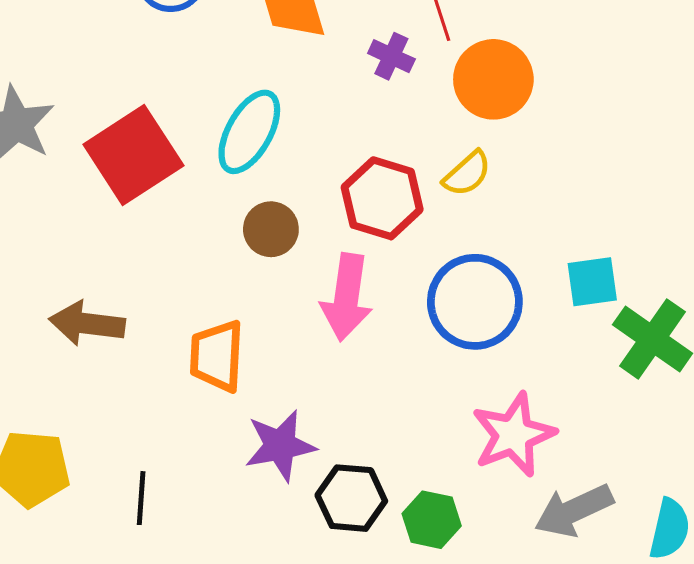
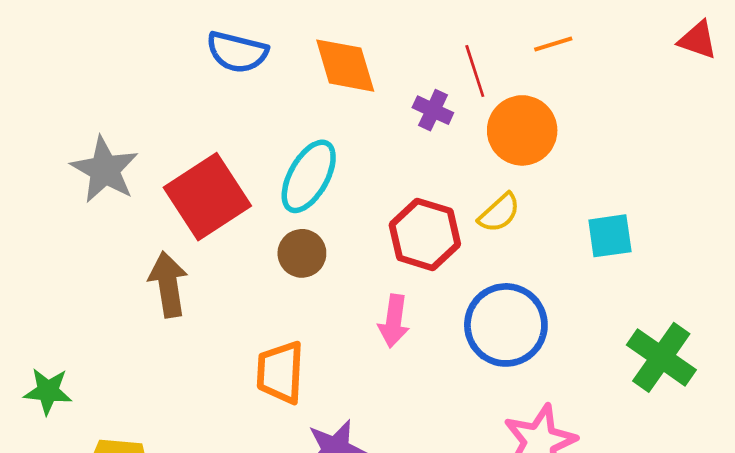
brown circle: (271, 229) -> (302, 253), moved
cyan square: (592, 282) -> (610, 236), moved
pink arrow: (347, 297) -> (394, 321), size x0.7
brown arrow: (87, 323) -> (168, 284), moved, turned 74

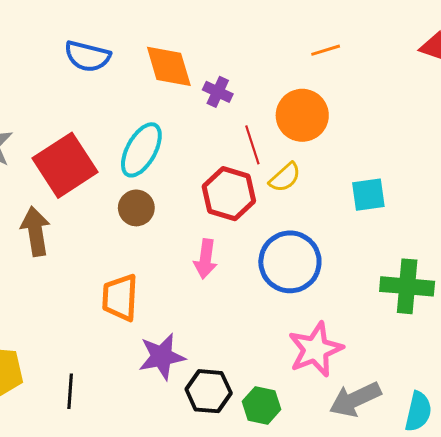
red line: (475, 71) -> (252, 145), moved
purple cross: (433, 110) -> (218, 92), moved
green cross: (661, 357) -> (407, 286), turned -30

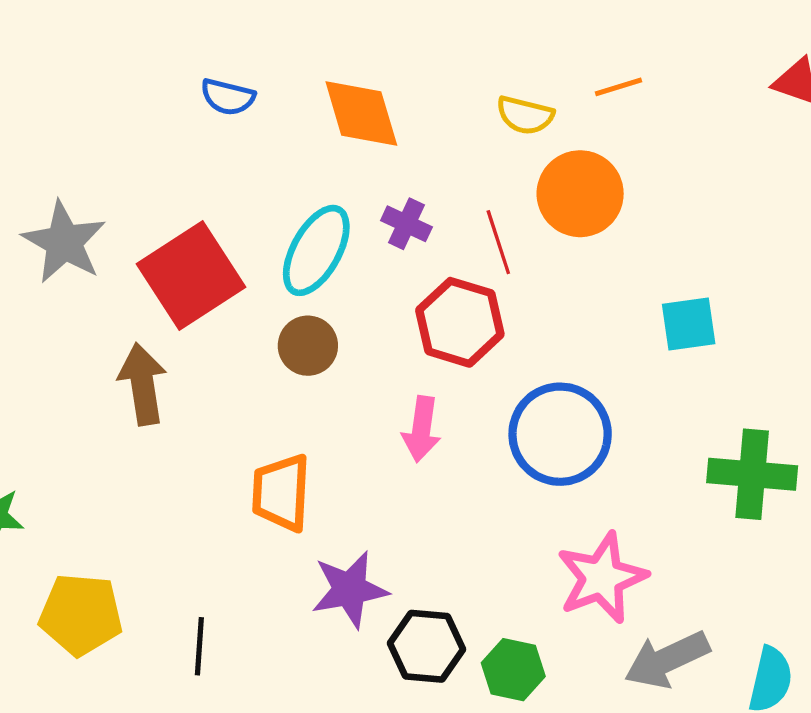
blue semicircle: (87, 56) -> (228, 97), size x0.7
purple cross: (218, 92) -> (406, 224), moved
yellow semicircle: (285, 177) -> (525, 115), moved, turned 56

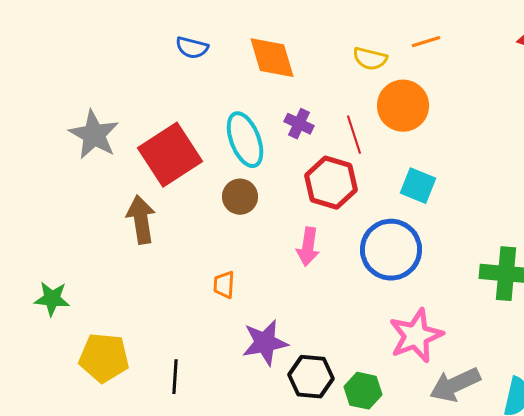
cyan ellipse: (316, 250) -> (245, 140), turned -50
cyan square: (689, 324) -> (418, 186), moved, turned 30
orange trapezoid: (281, 493) -> (224, 285), size x0.6

